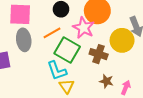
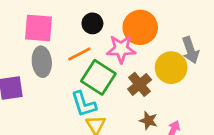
pink star: (84, 28) -> (121, 49), turned -30
brown cross: (99, 54) -> (140, 84), turned 30

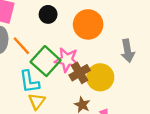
pink star: (121, 49) -> (67, 60), moved
orange line: (79, 54) -> (21, 46), moved, turned 66
yellow circle: (171, 68) -> (100, 77), moved

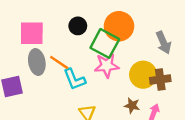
green square: (46, 61) -> (105, 43), moved
brown cross: (80, 73) -> (160, 79), moved, turned 36
cyan L-shape: (29, 82) -> (74, 79), moved

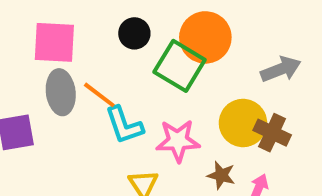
gray arrow: (164, 43) -> (281, 69), turned -90
pink star: (107, 66) -> (178, 141), moved
brown cross: (160, 79) -> (272, 133), turned 30

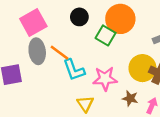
pink square: (54, 42) -> (33, 22), turned -32
green square: (180, 66) -> (106, 35), size x0.7

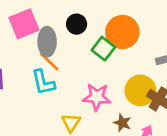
gray ellipse: (37, 51) -> (47, 42), moved
cyan L-shape: (74, 70) -> (43, 82), moved

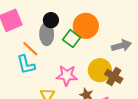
gray ellipse: (47, 42) -> (47, 34), moved

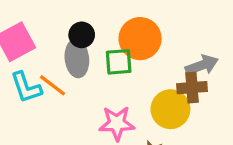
green square: (72, 39) -> (119, 62), turned -36
cyan L-shape: (26, 65) -> (26, 87), moved
brown cross: (114, 76) -> (192, 88), moved, turned -30

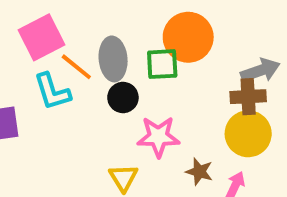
black circle: (82, 35) -> (123, 97), moved
orange line: (52, 85) -> (76, 67), moved
yellow circle: (170, 109) -> (248, 134), moved

